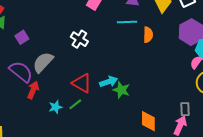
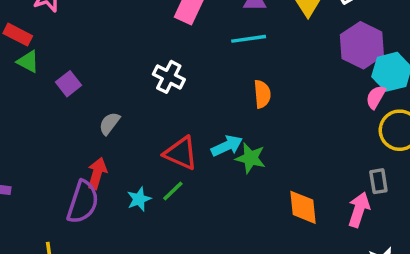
orange semicircle: (148, 35) -> (262, 94), moved
gray semicircle: (43, 62) -> (109, 123), size x0.6
purple semicircle: (21, 72) -> (83, 202), moved, turned 75
gray rectangle: (185, 109) -> (378, 181), moved

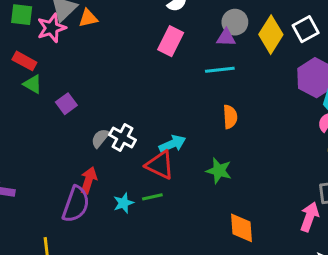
white cross: (169, 77) -> (123, 137), moved
cyan arrow: (227, 146) -> (172, 144), moved
green line: (173, 191) -> (152, 197), turned 30
orange diamond: (303, 207) -> (241, 228), moved

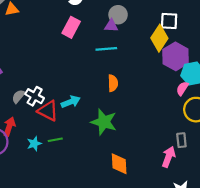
white square: (306, 29) -> (169, 21), turned 30
yellow diamond: (271, 35) -> (159, 38), moved
red triangle: (160, 165) -> (48, 111), moved
green star: (219, 171) -> (104, 122), size x1.4

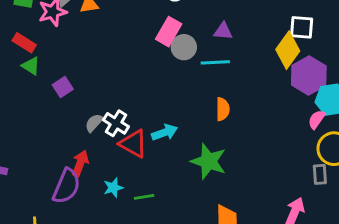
gray circle: (118, 15) -> (184, 47), moved
green line: (55, 140) -> (144, 197), moved
gray rectangle: (181, 140) -> (320, 174), moved

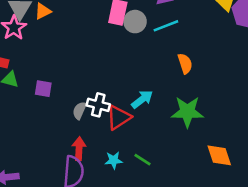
purple square: (63, 87) -> (43, 89), turned -30
red triangle: (133, 144) -> (119, 117), turned -44
cyan star: (113, 188) -> (114, 160), turned 30
green line: (144, 197) -> (142, 160), turned 60

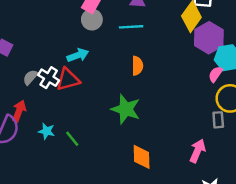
gray circle: (135, 22) -> (92, 20), moved
cyan arrow: (142, 99) -> (78, 55), moved
red triangle: (119, 117) -> (68, 79), moved

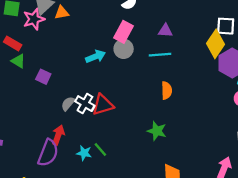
cyan arrow: (78, 55) -> (96, 56), moved
green star: (126, 109) -> (157, 131), size x0.7
green line: (72, 139) -> (100, 150), moved

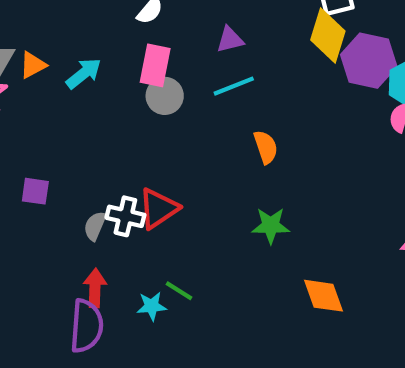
cyan arrow: (96, 56) -> (84, 73), moved

